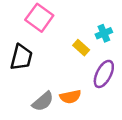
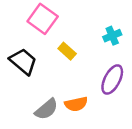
yellow rectangle: (81, 48) -> (67, 51), moved
black trapezoid: (21, 57) -> (23, 61), turned -64

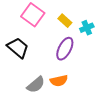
yellow rectangle: (67, 51) -> (65, 21), moved
purple ellipse: (112, 80) -> (65, 49), moved

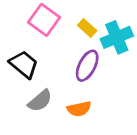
cyan cross: (87, 28) -> (117, 37), size x1.6
gray semicircle: (36, 85) -> (40, 101), moved

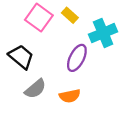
yellow rectangle: (87, 28) -> (70, 15), moved

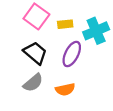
yellow rectangle: (70, 15) -> (65, 24), moved, turned -48
black trapezoid: (21, 57) -> (35, 53), moved

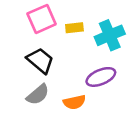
pink square: (36, 16) -> (42, 19), turned 30
purple ellipse: (72, 54) -> (101, 77), moved, turned 40

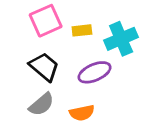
purple ellipse: (101, 77) -> (94, 72), moved

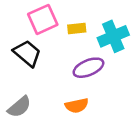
black trapezoid: (44, 67) -> (27, 53), moved
gray semicircle: (41, 104) -> (19, 107), moved

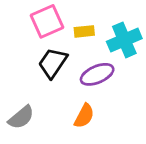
black trapezoid: (27, 53) -> (53, 63), moved, turned -96
orange semicircle: (77, 106) -> (84, 116), turned -50

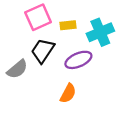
gray semicircle: (21, 117) -> (17, 69), moved

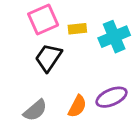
purple ellipse: (78, 60) -> (112, 97), moved
gray semicircle: (17, 69) -> (35, 110), moved

